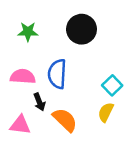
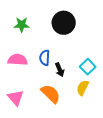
blue semicircle: (57, 74) -> (45, 58), size x0.7
black arrow: (39, 102) -> (60, 70), moved
pink triangle: (20, 125) -> (16, 98), turned 42

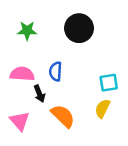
cyan square: (88, 67) -> (109, 83), turned 35
black arrow: (60, 70) -> (39, 94), moved

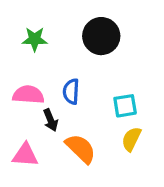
cyan square: (109, 83) -> (125, 106), moved
pink triangle: (20, 121) -> (25, 155), turned -45

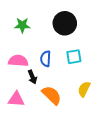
cyan square: (125, 106) -> (74, 57), moved

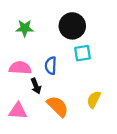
cyan square: (74, 57) -> (82, 53), moved

